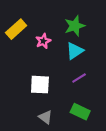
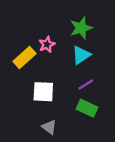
yellow rectangle: (16, 29) -> (24, 57), moved
green rectangle: (80, 112) -> (87, 108), moved

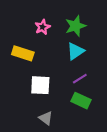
pink star: (47, 44) -> (43, 27), moved
yellow rectangle: (24, 57) -> (23, 53), turned 60

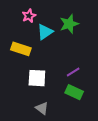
pink star: (43, 27) -> (29, 16), moved
cyan triangle: (75, 51) -> (45, 32), moved

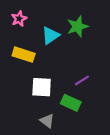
pink star: (29, 16) -> (19, 19), moved
green rectangle: (74, 92) -> (71, 103), moved

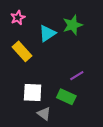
yellow rectangle: (24, 55) -> (22, 51), turned 30
white square: (42, 87) -> (33, 92), moved

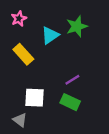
purple line: (77, 76) -> (72, 80), moved
gray triangle: (44, 114) -> (20, 120), moved

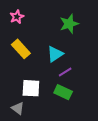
cyan triangle: (50, 35) -> (55, 54), moved

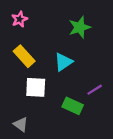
purple line: (65, 72) -> (95, 90), moved
white square: (31, 88) -> (36, 87), moved

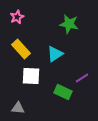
green star: (80, 27) -> (69, 24), turned 30
gray triangle: (21, 124) -> (18, 108), turned -32

